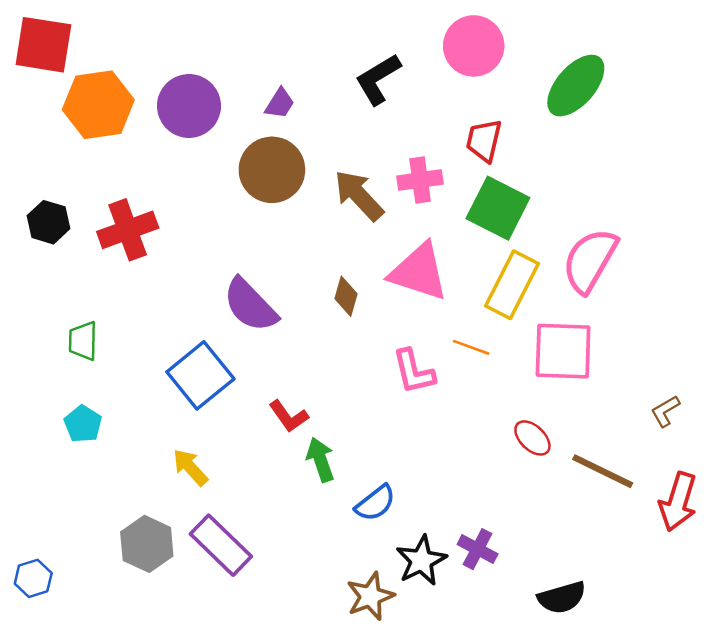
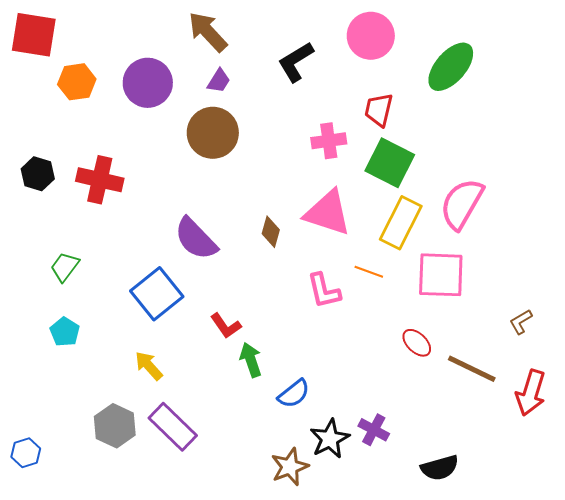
orange hexagon: (98, 105) -> (77, 82), size x0.7
brown arrow: (359, 195) -> (208, 32), moved
red cross: (128, 230) -> (100, 180), turned 33
green trapezoid: (83, 341) -> (65, 267), turned 36

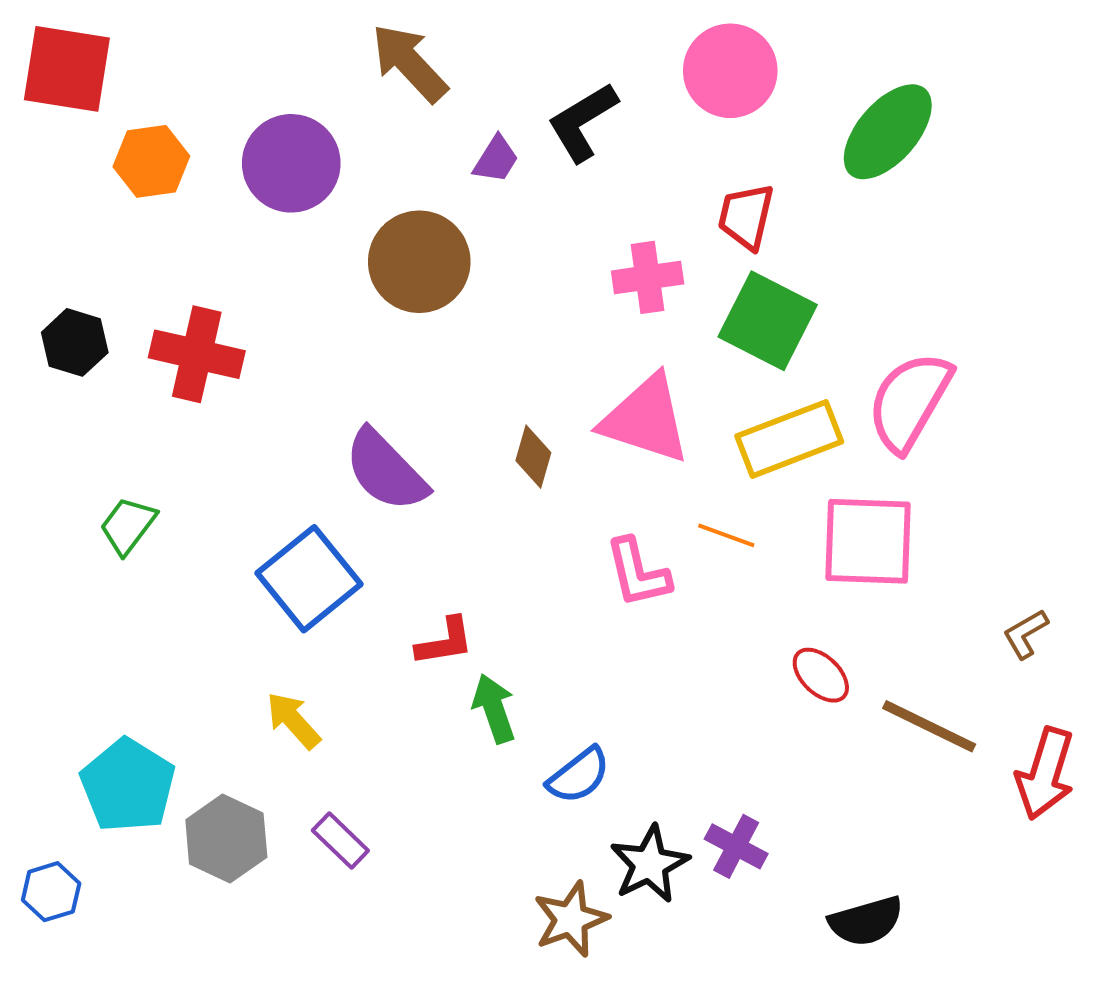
purple trapezoid: (219, 81) -> (496, 159), moved
yellow rectangle: (401, 223) -> (789, 439), turned 42
red L-shape: (226, 326) -> (445, 642), turned -64
cyan pentagon: (65, 332) -> (128, 785), moved, size x1.6
purple rectangle: (173, 427) -> (340, 840), size x0.6

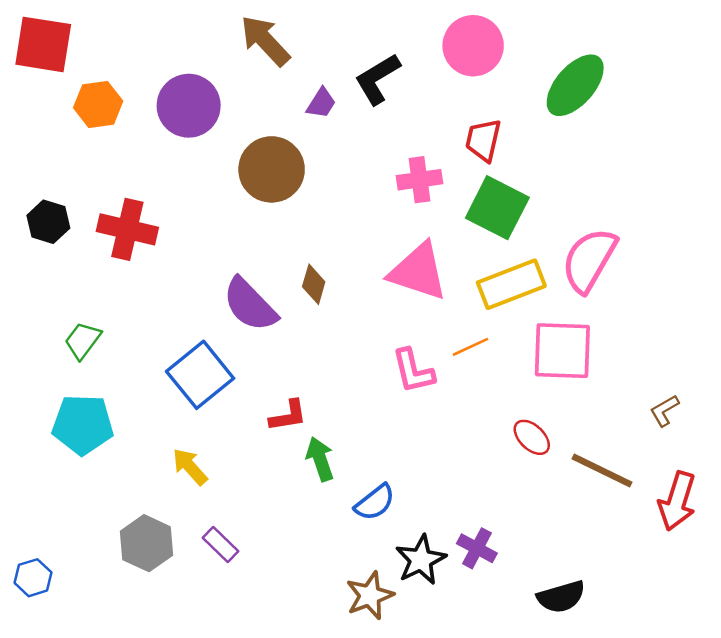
brown diamond: (533, 457) -> (314, 284), moved
orange line: (726, 535) -> (471, 347), turned -45
cyan pentagon: (128, 785) -> (83, 425), moved, turned -30

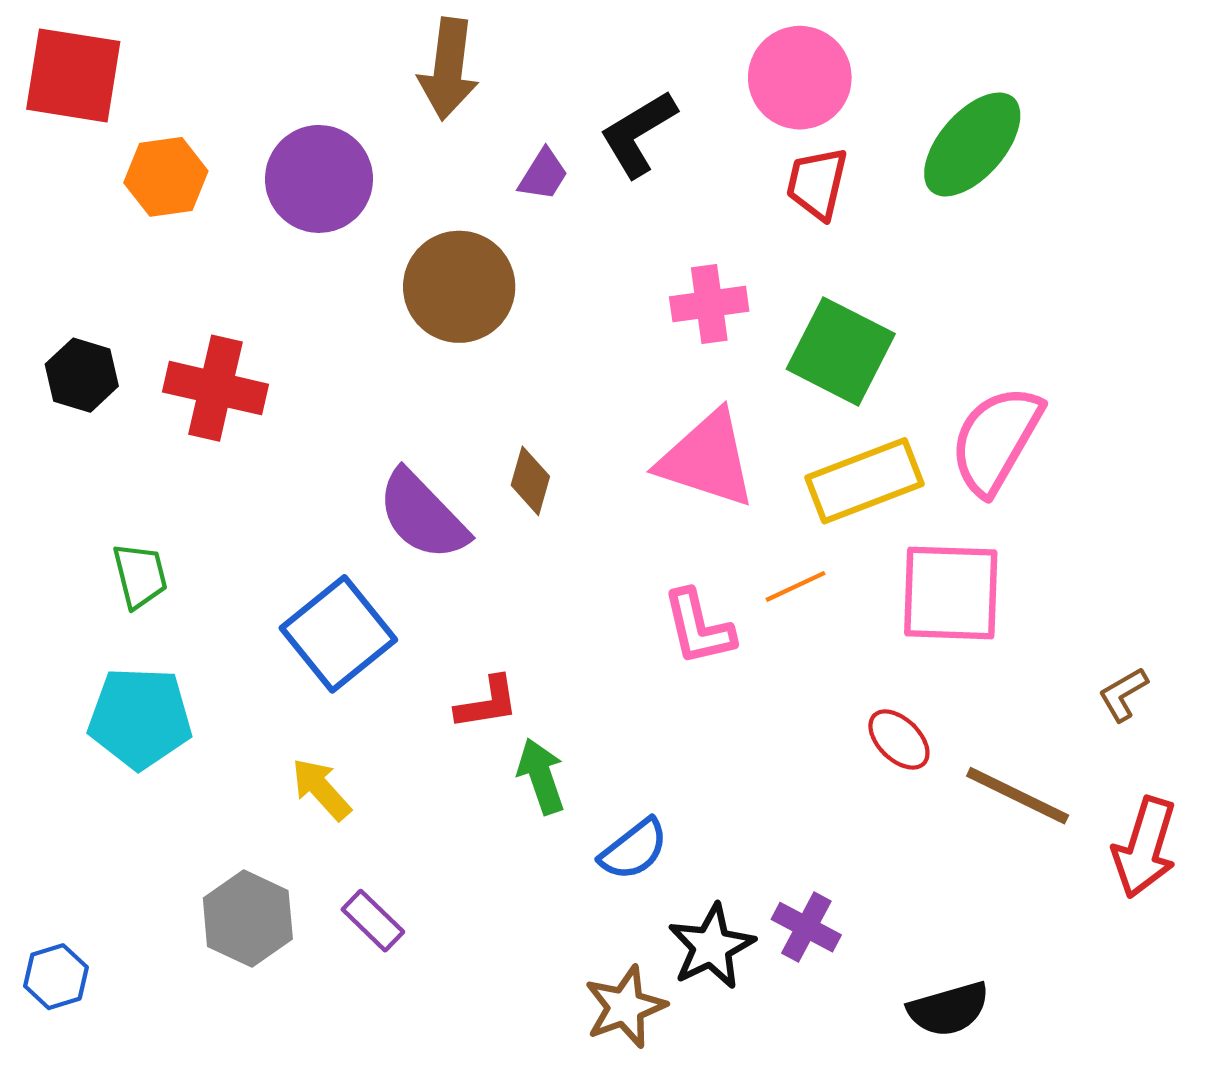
brown arrow: (265, 41) -> (448, 69), turned -130
red trapezoid: (483, 140) -> (817, 183), moved
green trapezoid: (83, 340) -> (140, 576), turned 129

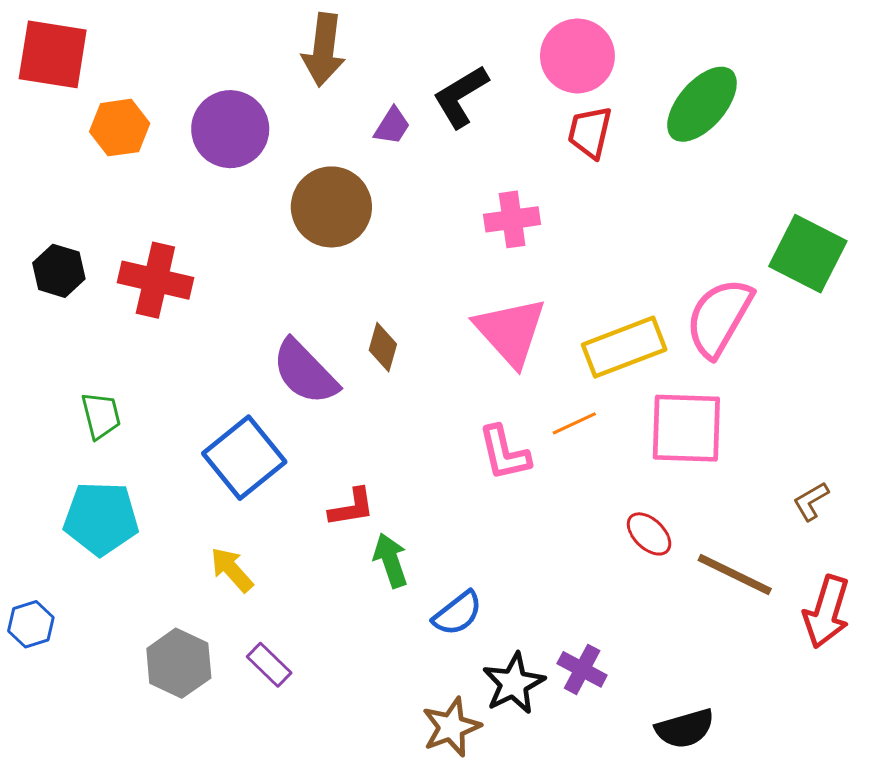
green square: (841, 351) -> (808, 254), moved
pink triangle: (707, 459) -> (510, 332), turned 30
blue hexagon: (56, 977) -> (31, 624), moved

